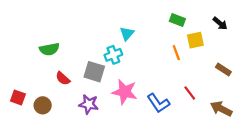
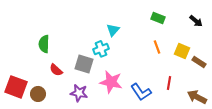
yellow square: (195, 40) -> (182, 51), moved, turned 35
green semicircle: (49, 49) -> (44, 44), turned 102
red line: (190, 93) -> (169, 83), turned 48
red square: (18, 97) -> (16, 87), size x1.6

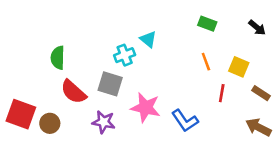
cyan triangle: (113, 30) -> (148, 39), turned -32
cyan cross: (101, 49) -> (125, 55), moved
brown rectangle: (199, 62) -> (261, 93), moved
red semicircle: (56, 70) -> (73, 92), size x1.5
red line: (169, 83) -> (222, 93), moved

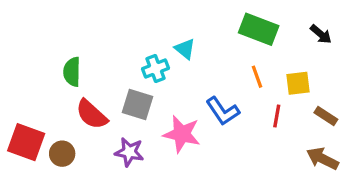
green rectangle: (207, 24) -> (259, 29), size x1.6
yellow square: (239, 67) -> (298, 83), turned -30
blue L-shape: (185, 121) -> (223, 111), moved

